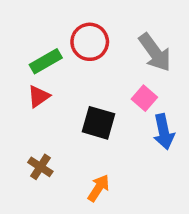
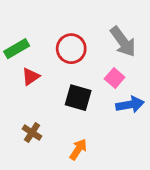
red circle: (90, 42) -> (71, 49), moved
green rectangle: (46, 61) -> (17, 49), moved
blue arrow: (164, 132) -> (130, 105), turned -88

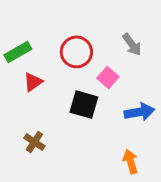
gray arrow: (123, 42) -> (132, 44), size x0.7
pink square: (115, 78) -> (108, 77), moved
orange arrow: (78, 149) -> (130, 162), moved, turned -50

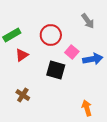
gray arrow: (132, 44) -> (88, 21), moved
blue arrow: (139, 112) -> (93, 59), moved

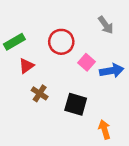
black square: (56, 70) -> (76, 104), moved
brown cross: (23, 95) -> (40, 93), moved

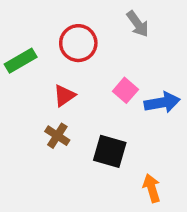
gray arrow: (106, 25) -> (138, 24), moved
red circle: (61, 42) -> (78, 43), moved
red triangle: (26, 66) -> (64, 96), moved

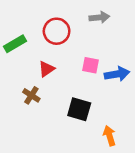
gray arrow: (138, 24) -> (99, 17), turned -60
pink square: (125, 90) -> (91, 65), turned -30
brown cross: (57, 136) -> (31, 95), moved

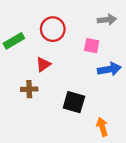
gray arrow: (99, 17) -> (107, 20), moved
pink square: (91, 65) -> (92, 46), moved
brown cross: (31, 95) -> (29, 89), turned -35

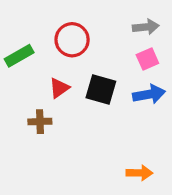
pink square: (92, 46) -> (147, 59), moved, turned -35
black square: (74, 102) -> (101, 89), moved
orange arrow: (102, 127) -> (139, 173), turned 108

